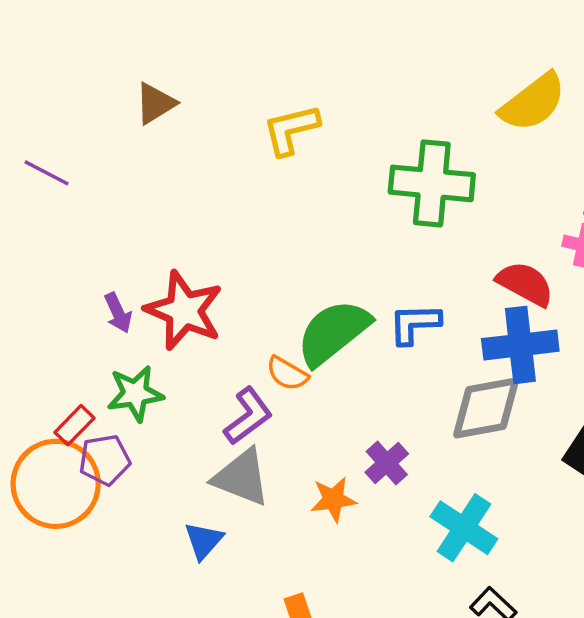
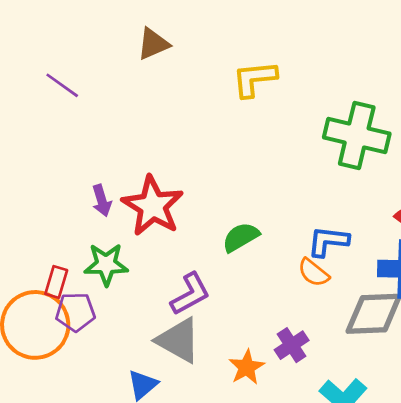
green semicircle: (333, 332) -> (241, 237), moved, size x0.6
orange semicircle: (287, 374) -> (313, 273), moved
red rectangle: (75, 425) -> (56, 282), turned -36
orange star: (333, 499) -> (247, 367), turned -30

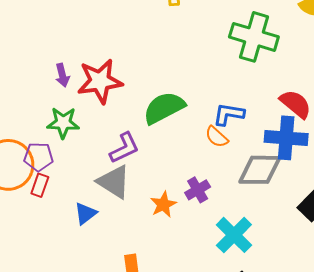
red star: (153, 206) -> (100, 81), turned 30
green semicircle: (241, 237) -> (164, 108), size x1.5
red rectangle: (56, 282) -> (40, 185), moved

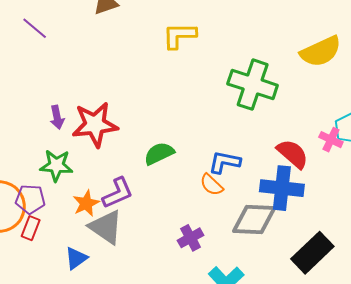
green semicircle: (164, 108) -> (159, 154), size x0.7
orange star: (163, 205) -> (86, 203), moved

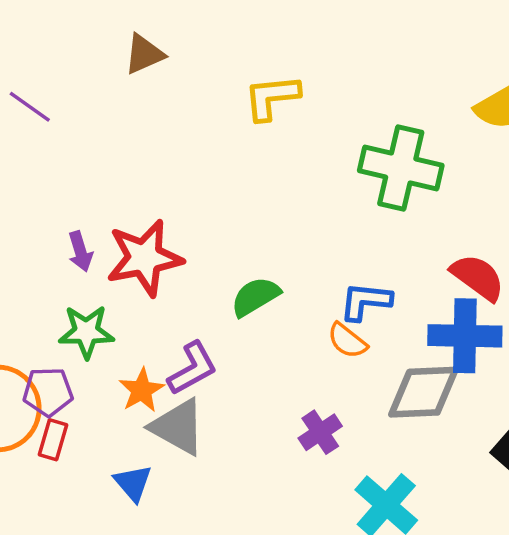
blue triangle: (76, 258) -> (133, 483), turned -30

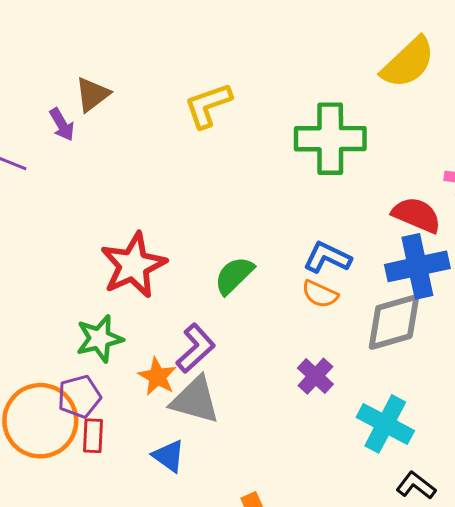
purple arrow: (80, 251) -> (62, 124), moved
blue L-shape: (365, 301) -> (327, 257), turned 33

